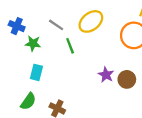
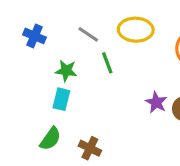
yellow ellipse: (91, 21) -> (136, 30), turned 40
green star: (33, 43) -> (66, 71), moved

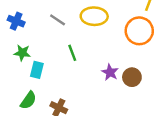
green line: (107, 63) -> (72, 53), moved
green star: (66, 71) -> (22, 53), moved

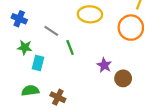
gray line: (58, 20) -> (51, 31), moved
brown circle: (132, 77) -> (123, 78), moved
green semicircle: (28, 100) -> (30, 91), turned -133

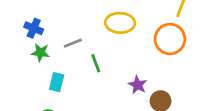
gray line: (51, 31) -> (73, 43), turned -56
green star: (25, 47) -> (40, 53), moved

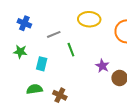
green star: (40, 53) -> (20, 52), moved

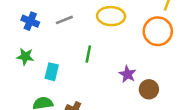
gray line: (54, 34) -> (64, 20), moved
green line: (71, 50) -> (88, 54), turned 32

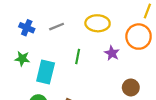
cyan rectangle: (52, 72) -> (46, 72), size x1.5
purple star: (127, 74) -> (112, 53), moved

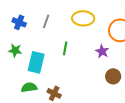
gray line: (57, 27) -> (46, 21), turned -48
purple star: (112, 53) -> (102, 51), moved

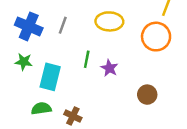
blue cross: (19, 22) -> (29, 26), size x1.5
purple star: (102, 51) -> (109, 68), moved

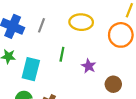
purple star: (109, 68) -> (89, 66), moved

